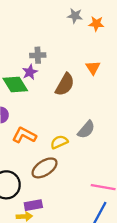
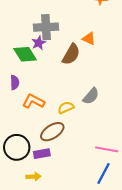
gray cross: (38, 55) -> (46, 27), size x1.6
orange triangle: (93, 68) -> (89, 39), moved, turned -32
purple rectangle: (33, 205) -> (42, 154), moved

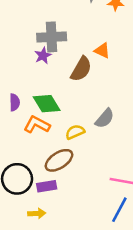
green diamond: (25, 54) -> (47, 104), moved

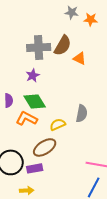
purple star: (43, 55) -> (33, 75), moved
brown semicircle: (81, 69) -> (63, 45), moved
gray semicircle: (105, 118) -> (82, 113), turned -30

